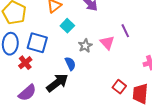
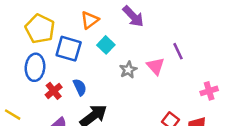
blue square: (37, 43) -> (69, 49), moved
blue semicircle: (70, 64) -> (80, 87), moved

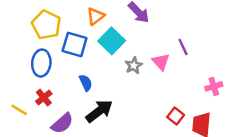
cyan square: (106, 45) -> (112, 41), size x1.5
red cross: (54, 91) -> (44, 98), moved

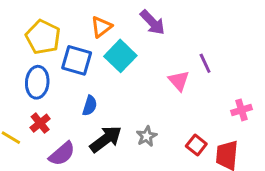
gray star: (134, 65) -> (147, 136), moved
blue semicircle: (86, 83) -> (90, 106), turned 42

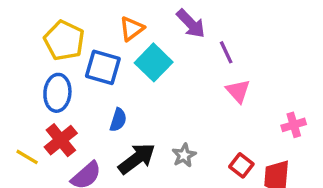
purple line: (205, 63) -> (226, 52), moved
pink triangle: (179, 81) -> (238, 91), moved
red cross: (40, 123) -> (61, 140), size x1.4

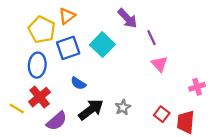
orange triangle: (132, 29) -> (67, 16), moved
blue square: (103, 67) -> (68, 48), turned -35
blue semicircle: (118, 120) -> (78, 83), turned 105

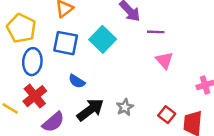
yellow pentagon: (42, 30) -> (21, 28), moved
purple line: (151, 38) -> (156, 32), turned -63
blue square: (68, 48) -> (66, 43), turned 30

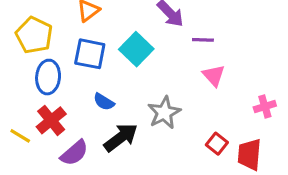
gray star: (125, 107) -> (164, 113), moved, size x1.5

